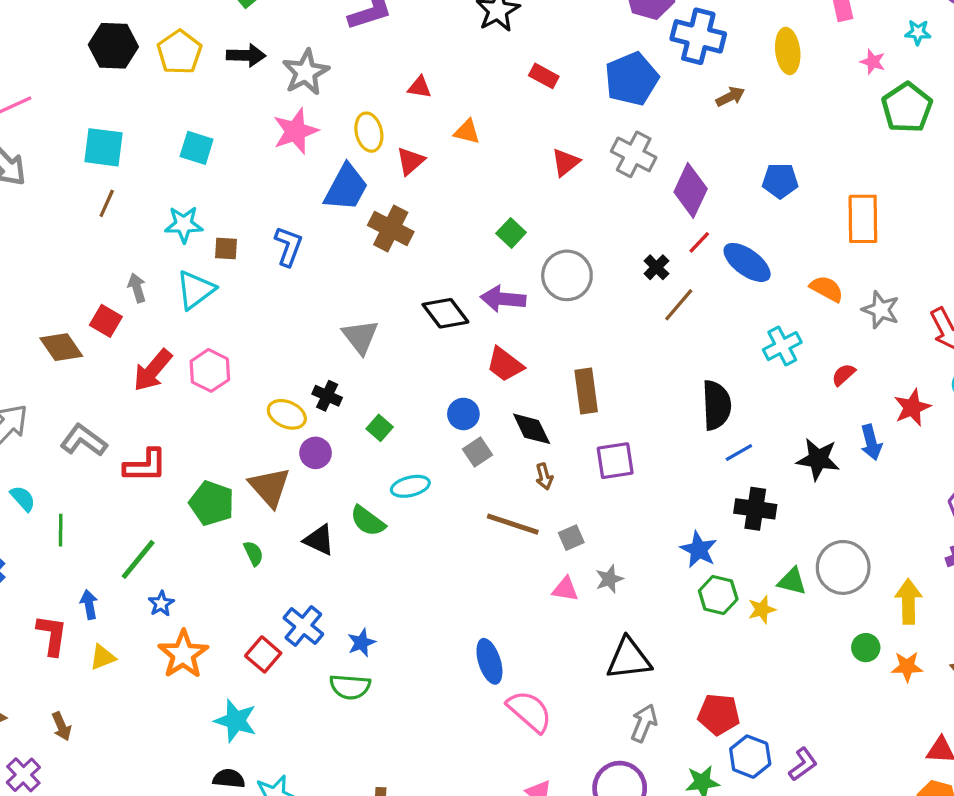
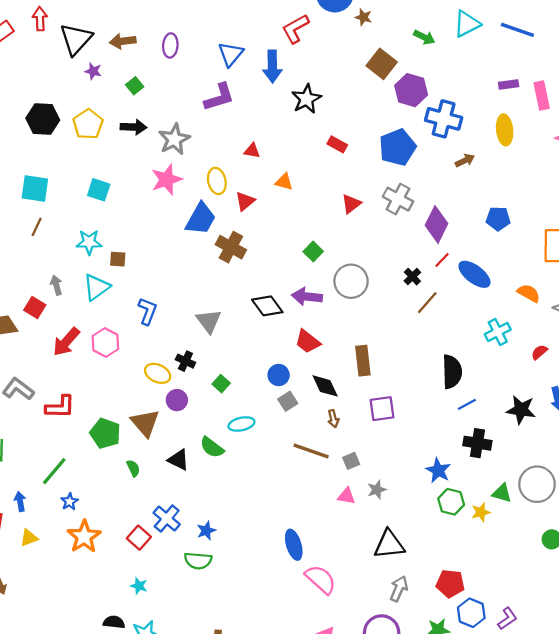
blue L-shape: (288, 246) -> (147, 311), moved
cyan star: (236, 721) -> (139, 586), moved, size x0.6

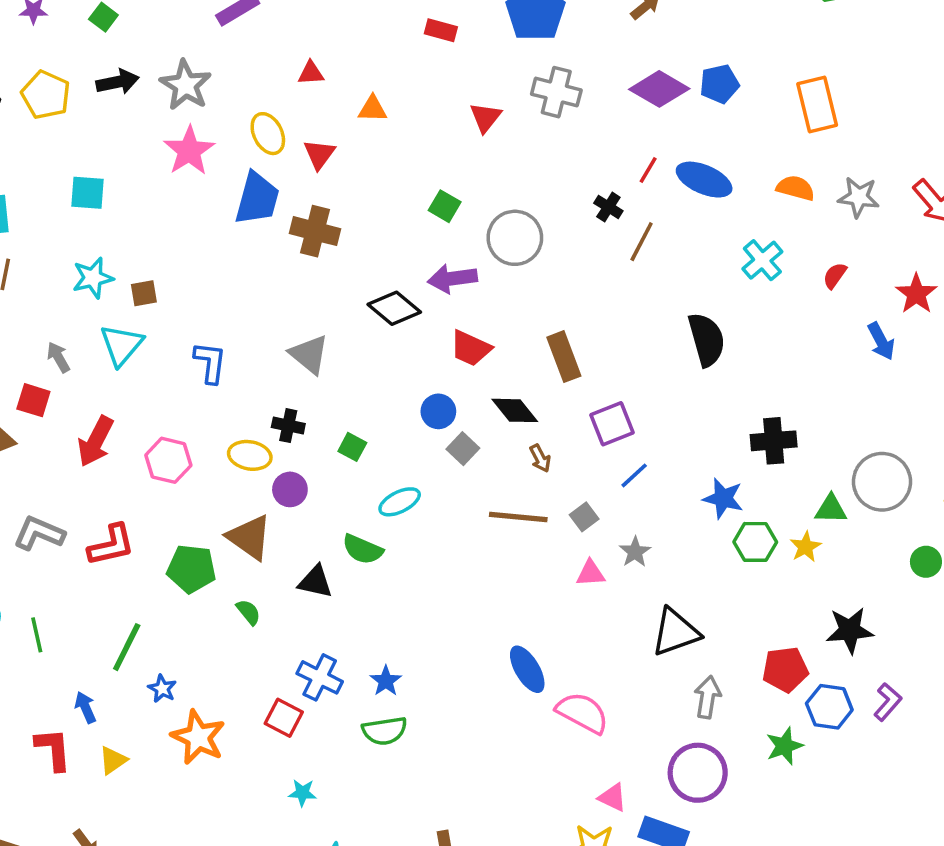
purple diamond: (437, 224) -> (659, 89), moved, turned -72
pink hexagon: (105, 342) -> (168, 460), moved
blue line: (467, 404) -> (634, 475), moved
black star: (521, 410) -> (850, 630), moved

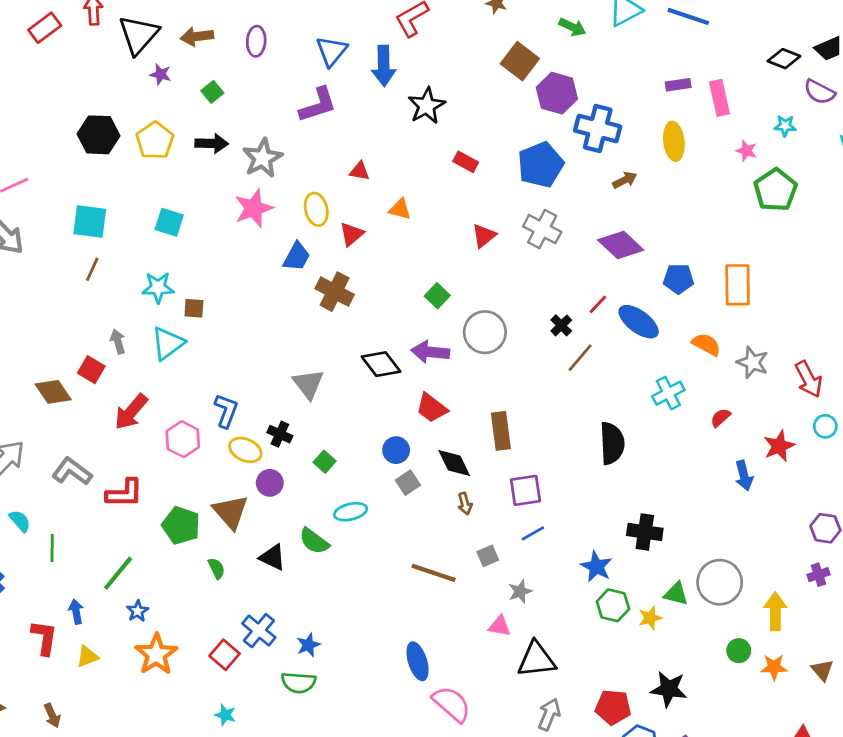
blue pentagon: (719, 84) -> (678, 279), moved
blue trapezoid: (257, 198) -> (297, 257), size x0.7
blue L-shape: (210, 363) -> (226, 411), moved
brown line: (518, 517) -> (434, 573), moved
pink triangle: (591, 573) -> (500, 626), moved

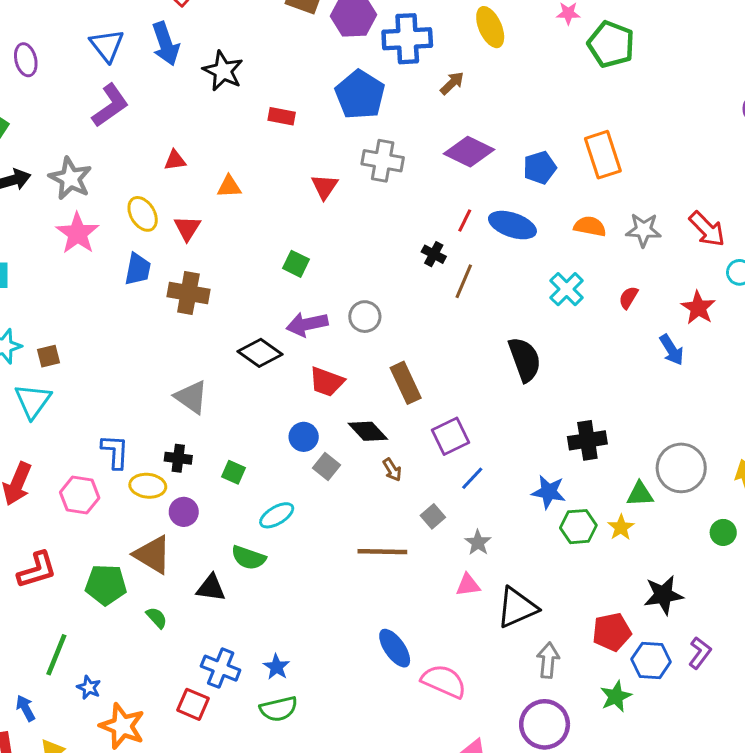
gray circle: (485, 332) -> (365, 317), moved, size x0.7

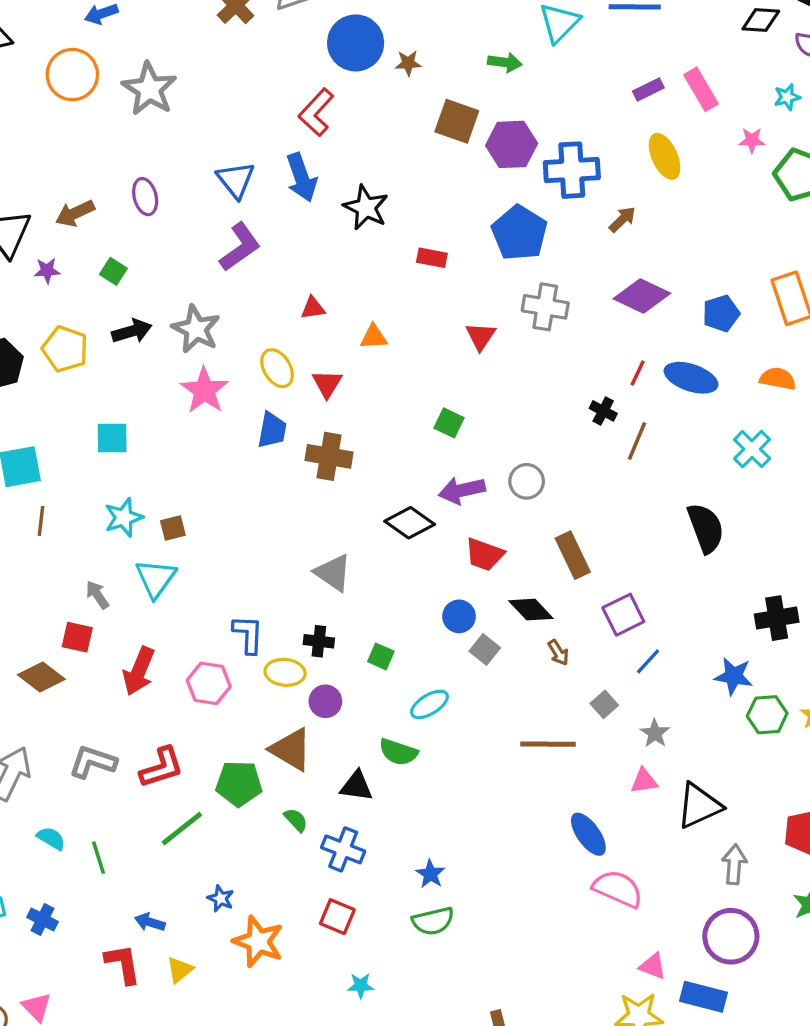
blue ellipse: (395, 648) -> (588, 834), moved
green line: (56, 655) -> (182, 829), moved, turned 30
blue cross: (221, 668) -> (343, 849), moved
blue arrow: (25, 708) -> (150, 922), turned -45

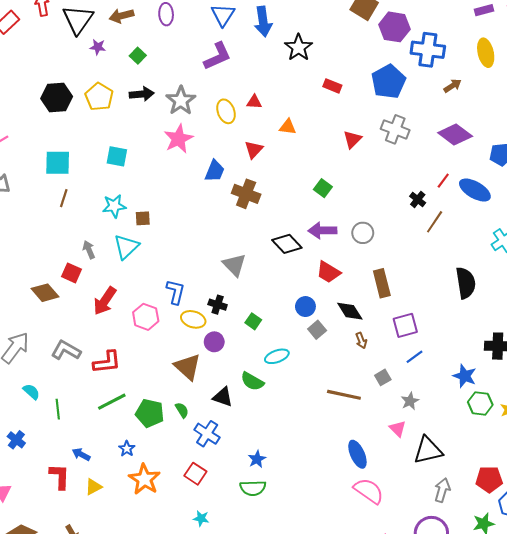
yellow ellipse: (277, 368) -> (226, 111), moved
pink triangle: (644, 781) -> (398, 429), turned 42
green pentagon: (239, 783) -> (150, 413), moved

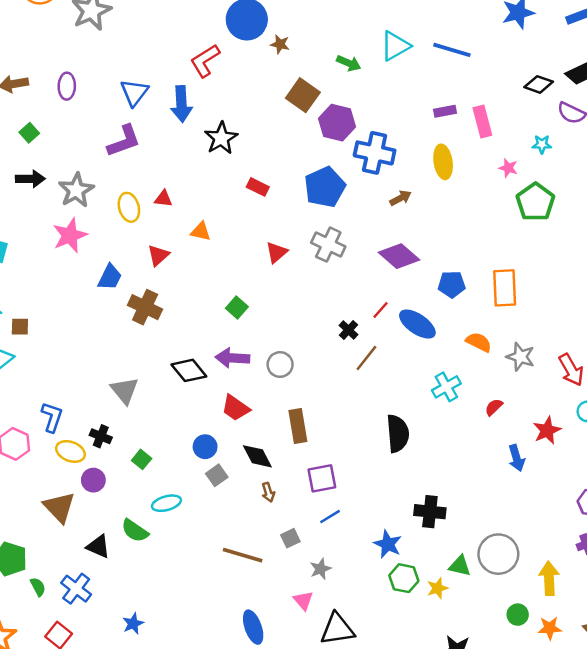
green semicircle: (182, 410) -> (38, 587), moved

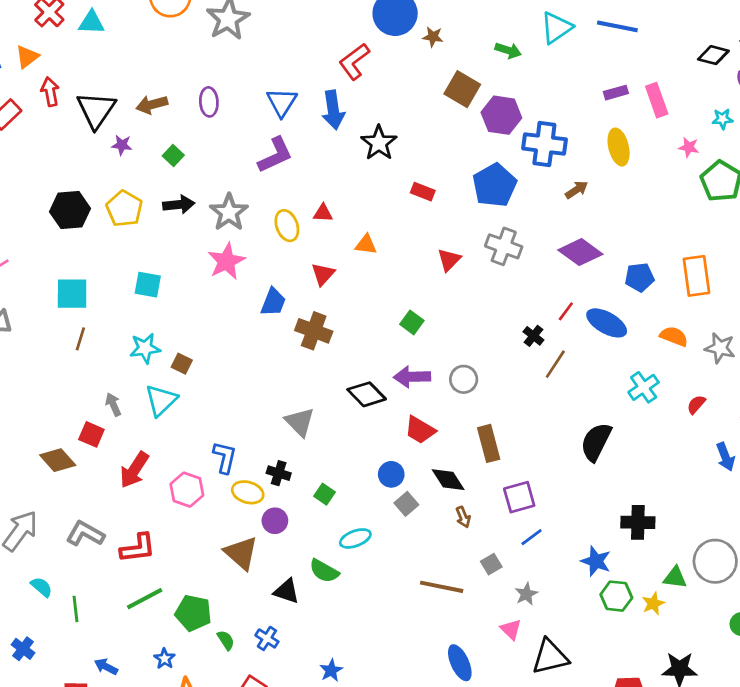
brown square: (20, 327) -> (182, 364), turned 30
black semicircle: (398, 434) -> (596, 442), turned -144
blue cross: (76, 589) -> (267, 638), size x0.7

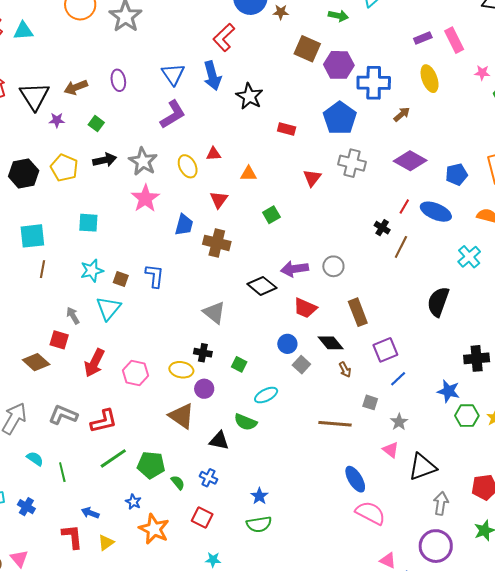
green square: (412, 322) -> (271, 215), moved, turned 30
blue L-shape: (225, 457) -> (155, 276), moved
gray square: (491, 564) -> (370, 402), turned -35

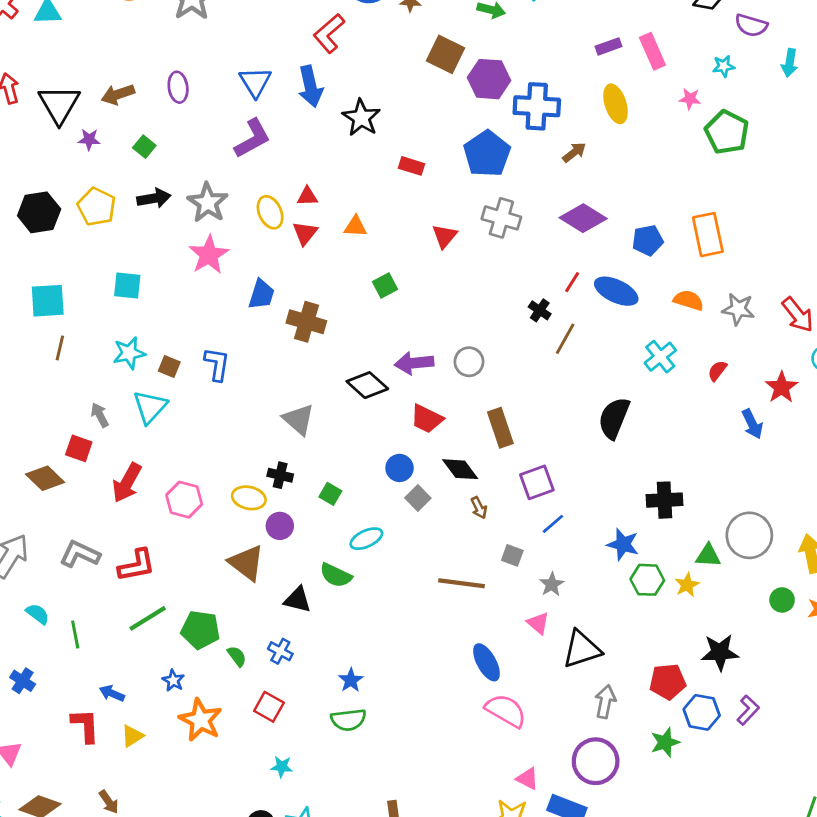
red triangle: (219, 200) -> (305, 233), moved

